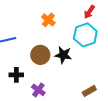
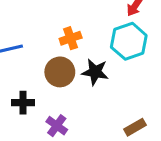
orange cross: (48, 20) -> (71, 38), moved, turned 32

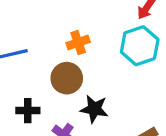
black star: (95, 72) -> (94, 109), moved

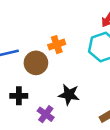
brown circle: (67, 78) -> (36, 63), moved

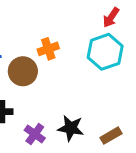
black star: (69, 95) -> (71, 128), moved

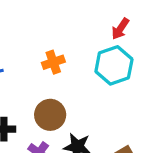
brown circle: (23, 71) -> (50, 115), moved

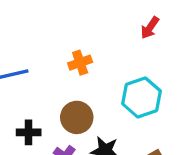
cyan hexagon: (114, 65) -> (142, 97), moved

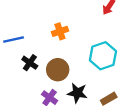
black cross: (29, 132) -> (30, 63), moved, turned 35

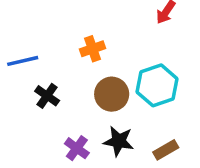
brown circle: (58, 70) -> (112, 94), moved

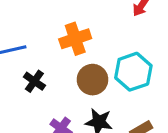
orange cross: (92, 49) -> (75, 39), size x1.4

